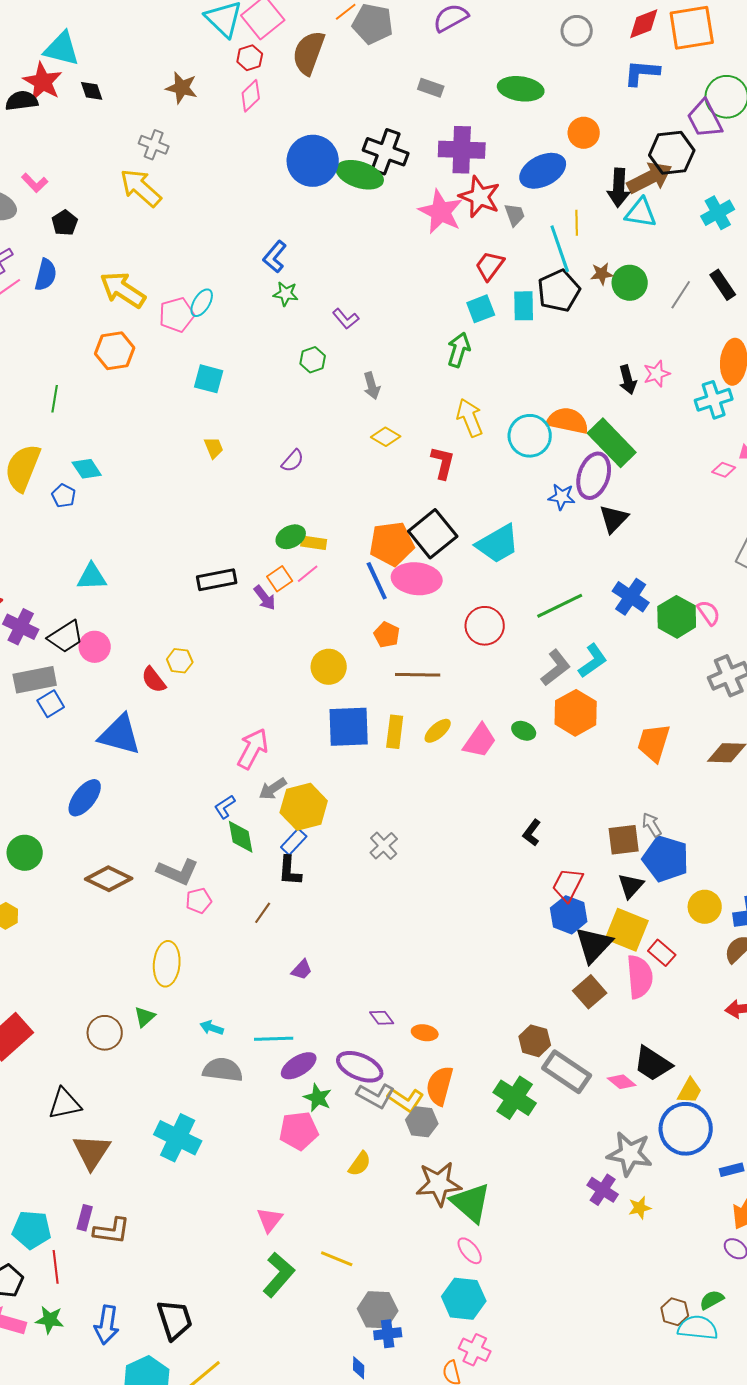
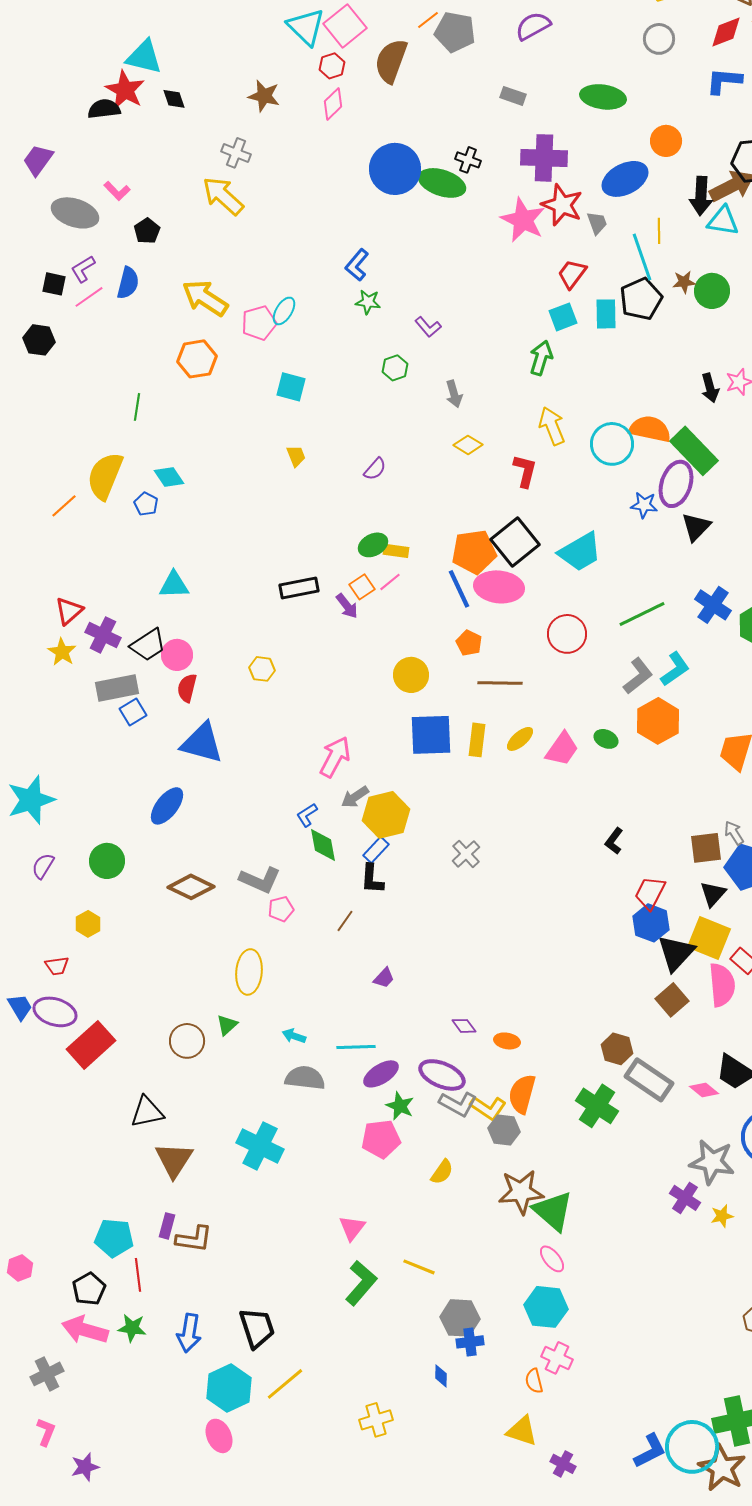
black cross: (386, 152) -> (468, 160), size x0.6
red semicircle: (154, 680) -> (187, 688), moved, turned 52

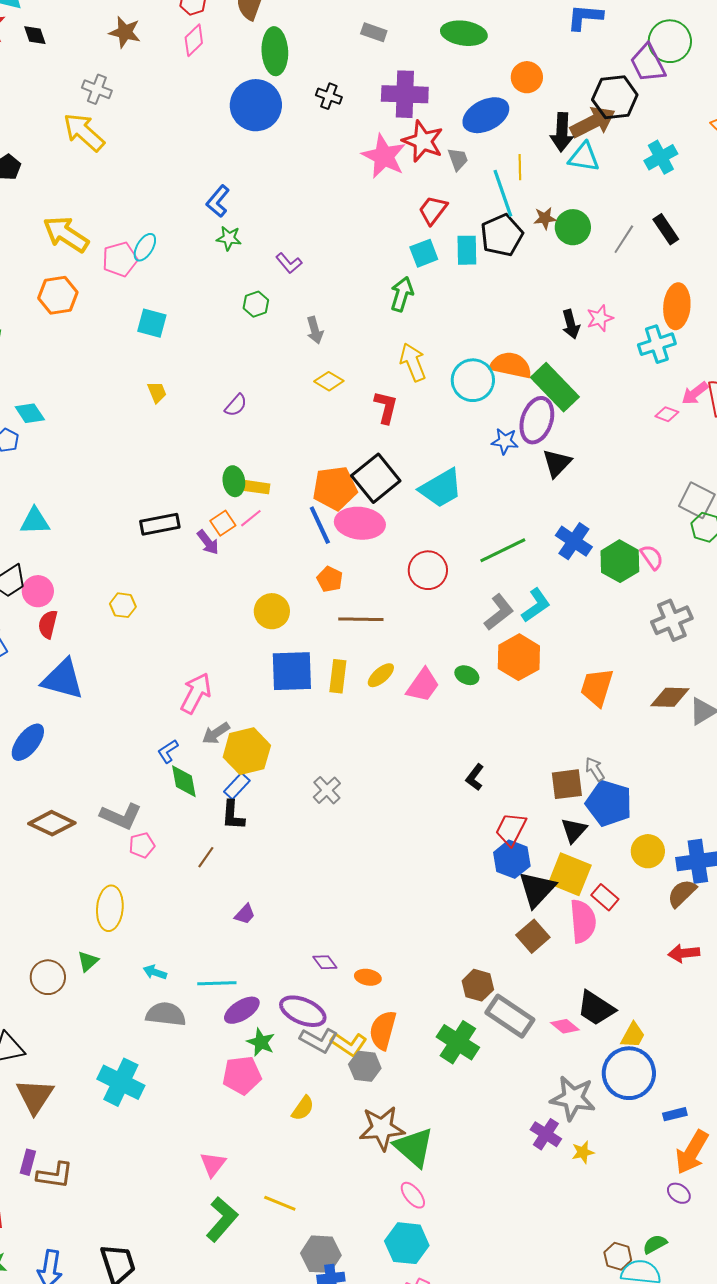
green ellipse: (442, 183) -> (275, 51), moved, turned 69
green ellipse: (373, 545) -> (234, 481), turned -72

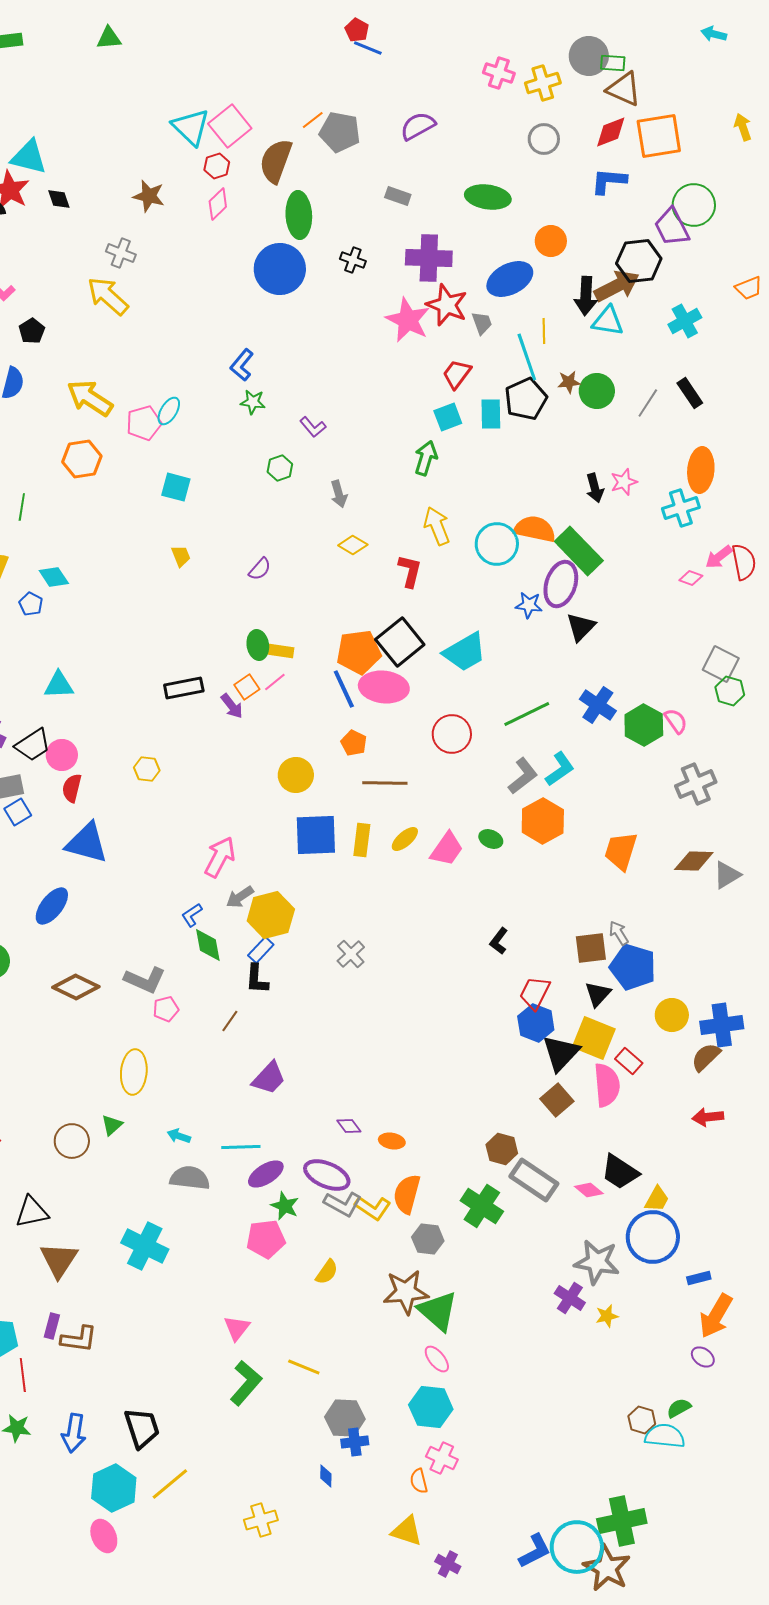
purple trapezoid: (245, 914) -> (269, 1078), size x1.6
gray hexagon: (365, 1066) -> (428, 1239), moved

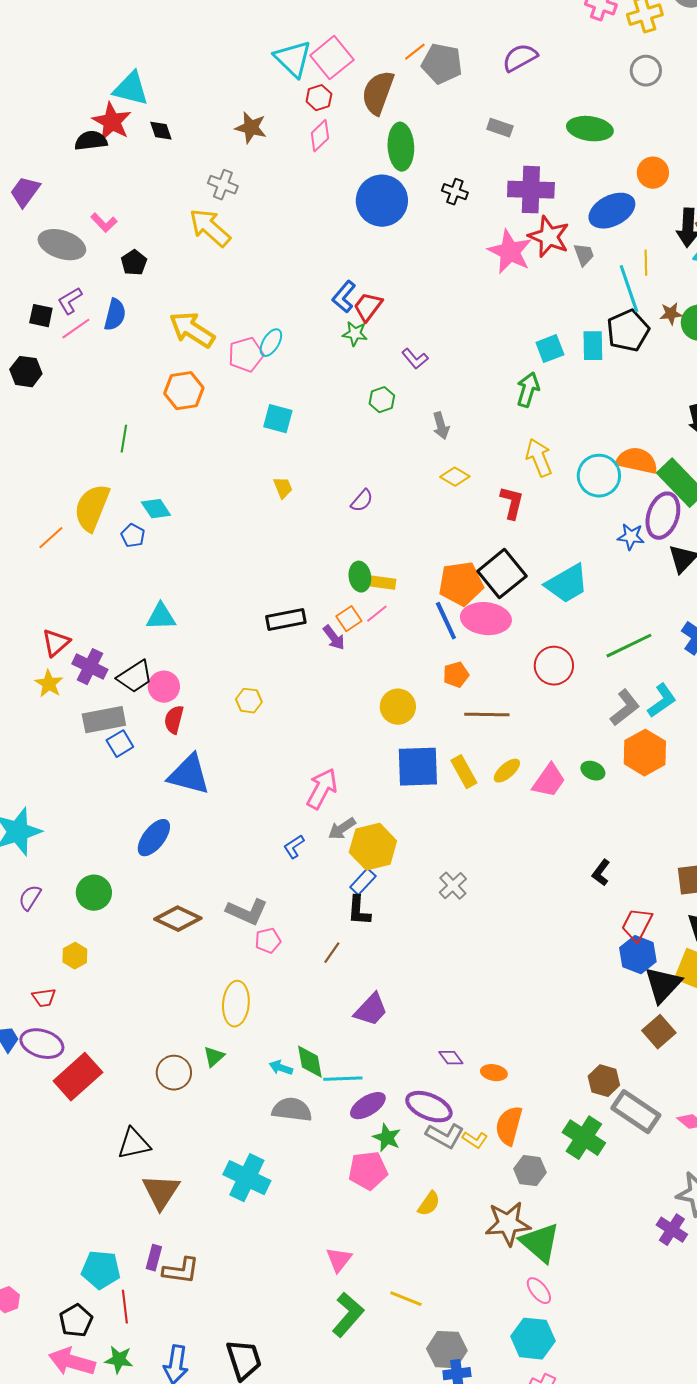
red trapezoid: (457, 374) -> (368, 307), moved
orange pentagon: (354, 743) -> (456, 675), turned 30
yellow rectangle: (362, 840) -> (464, 772), turned -36
green diamond: (208, 945) -> (310, 1062), moved
yellow L-shape: (373, 1208) -> (475, 1140), size x0.7

